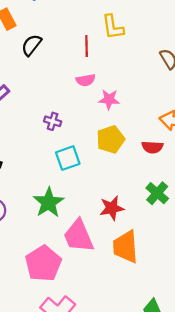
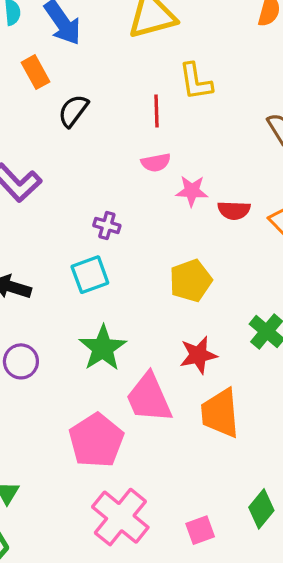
yellow pentagon: (110, 139) -> (191, 281), moved
red semicircle: (152, 147) -> (234, 210), moved
cyan square: (68, 158) -> (90, 275), moved

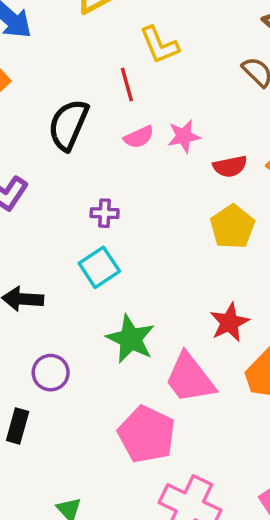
black semicircle: (73, 111) -> (68, 125), moved, size x1.4
pink star: (192, 191) -> (184, 136), moved
yellow pentagon: (191, 281) -> (232, 227), moved

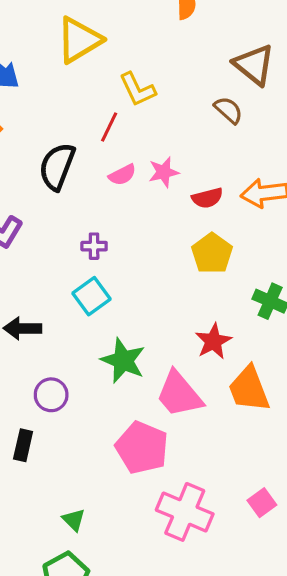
red line: (127, 84) -> (109, 127), turned 44

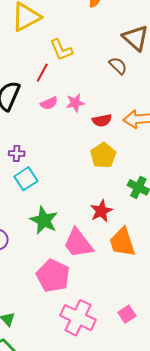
purple cross: (94, 246) -> (17, 153), moved

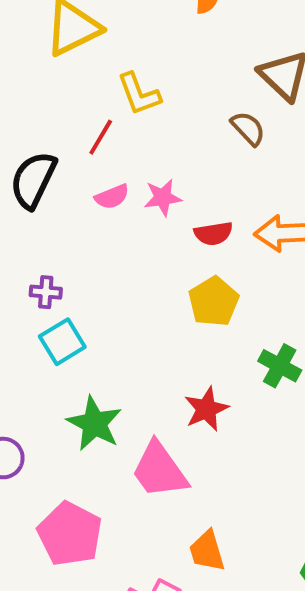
orange trapezoid: (122, 242) -> (207, 551), moved, size x0.7
pink pentagon: (53, 276) -> (70, 534), moved

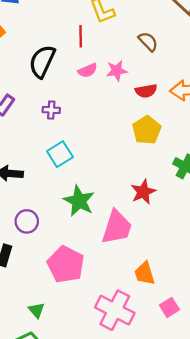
brown semicircle: (248, 128) -> (148, 42), moved
red line: (101, 137) -> (81, 36), turned -30
purple cross: (46, 292) -> (51, 110), moved
pink trapezoid: (159, 470) -> (117, 227), turned -126

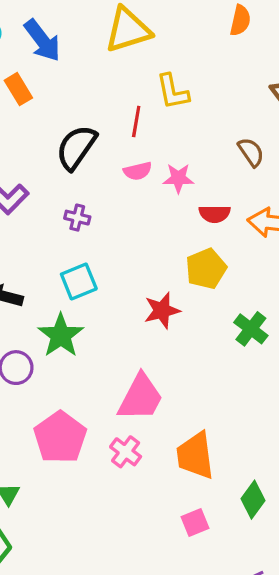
brown semicircle: (148, 42) -> (251, 152), moved
red star: (143, 192) -> (162, 310), moved
green star: (79, 201) -> (61, 335), moved
orange trapezoid: (145, 273) -> (195, 456), moved, size x1.4
pink cross: (115, 310) -> (126, 452), moved, size x0.6

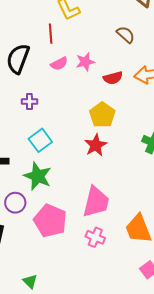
yellow pentagon: (206, 269) -> (102, 115), moved
pink pentagon: (60, 437) -> (50, 221), moved

